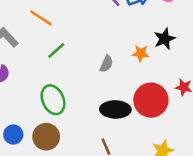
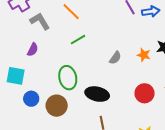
red circle: (151, 100) -> (145, 93), size x0.7
black ellipse: (115, 109) -> (97, 94), moved

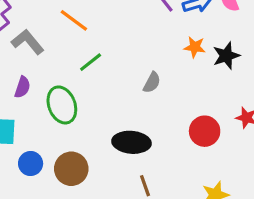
orange star: (144, 55) -> (195, 47), moved
green ellipse: (68, 78) -> (62, 105), moved

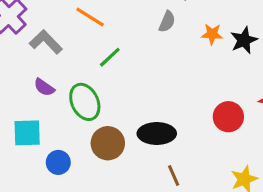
gray semicircle: (152, 82) -> (167, 22), moved
purple semicircle: (22, 87) -> (44, 87), turned 110
brown circle: (71, 169) -> (108, 143), moved

